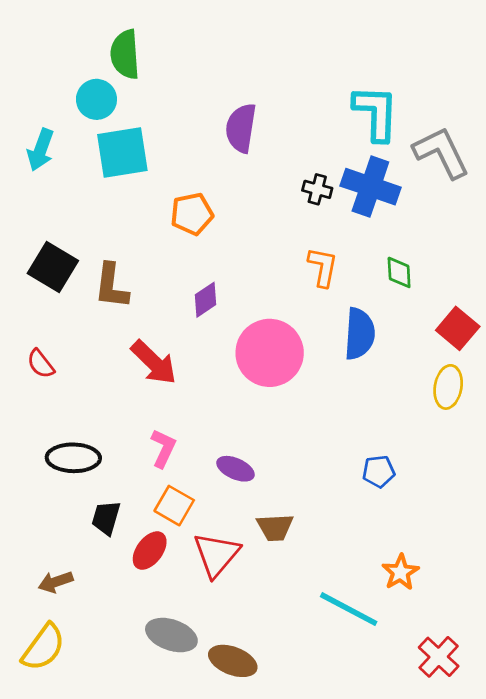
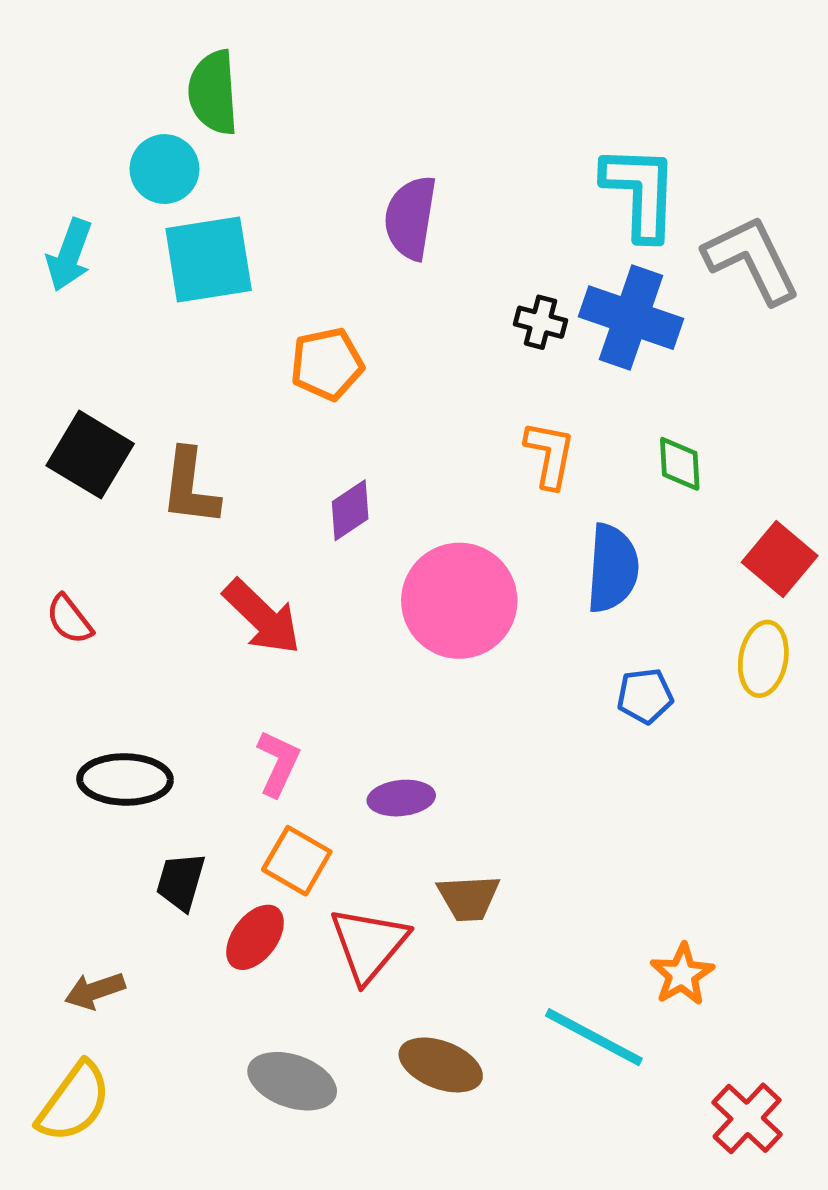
purple ellipse: (236, 469) -> (401, 798), turned -30
blue pentagon: (379, 471) -> (645, 696), moved
brown ellipse: (233, 661) -> (441, 1065), moved

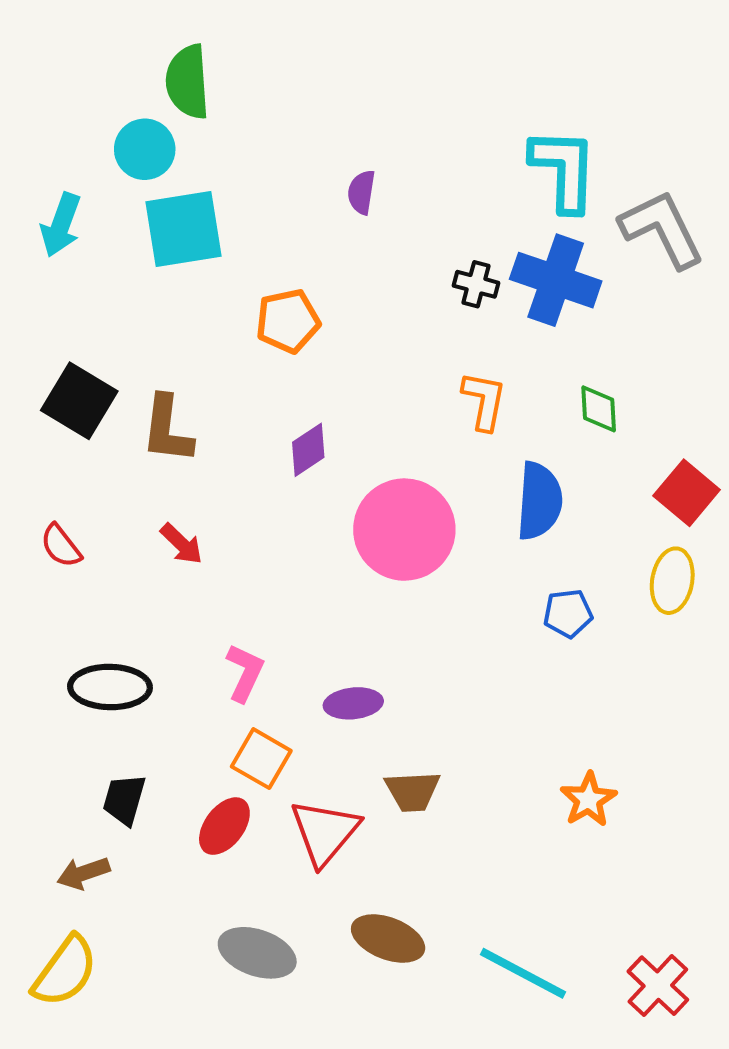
purple semicircle: (411, 218) -> (361, 192), size x0.6
red arrow: (262, 617) -> (181, 544), moved, size x0.6
black trapezoid: (181, 882) -> (124, 799), moved
orange star: (682, 974) -> (588, 799), moved
cyan line: (594, 1037) -> (523, 973), moved

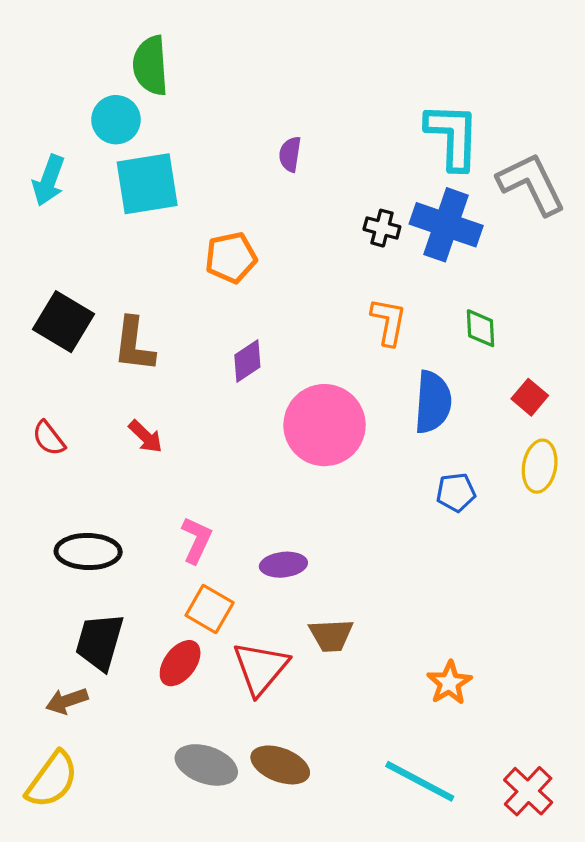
red square: (687, 493) -> (530, 397), moved, size x0.7
black trapezoid: (124, 799) -> (100, 642), size x1.4
orange star: (588, 799) -> (449, 683), moved
brown ellipse: (388, 939) -> (280, 765), moved

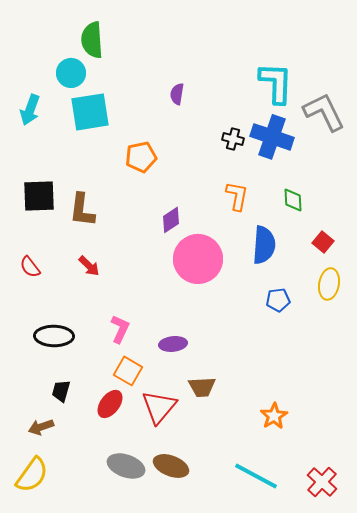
black square: (63, 322) -> (39, 196), turned -33
purple diamond: (247, 361) -> (171, 220), moved
black trapezoid: (100, 642) -> (61, 391), size x0.6

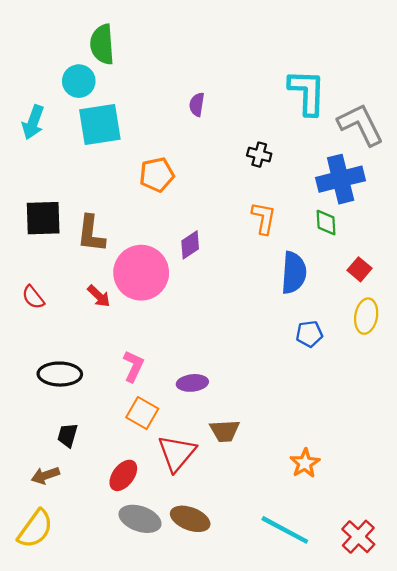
blue cross: (272, 137) -> (341, 179), moved, turned -33
pink circle: (198, 259) -> (141, 273), moved
red ellipse: (110, 404) -> (123, 475), moved

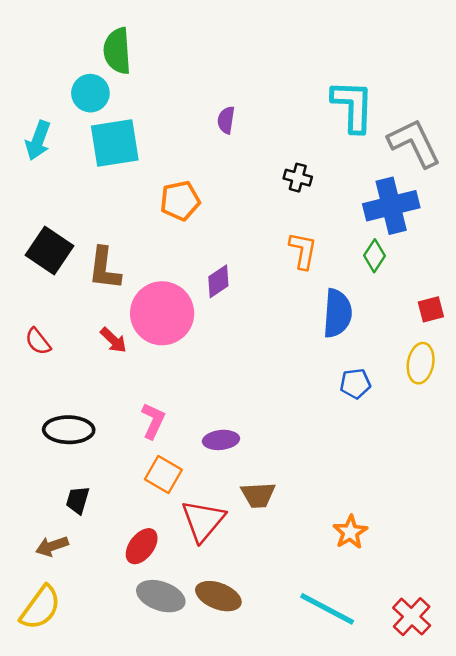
black square: (43, 218) -> (49, 251), turned 36
green diamond: (326, 223) -> (375, 256), turned 36
red square: (359, 269) -> (431, 309), moved, turned 35

